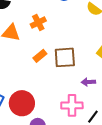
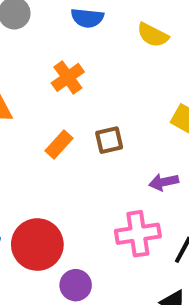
orange cross: (38, 22) -> (68, 77), moved
brown square: (65, 57) -> (109, 140), size x0.6

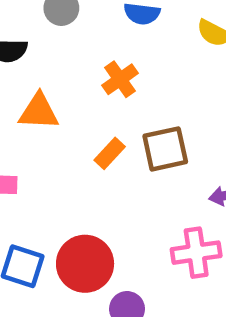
brown square: (109, 140) -> (165, 149), size x1.5

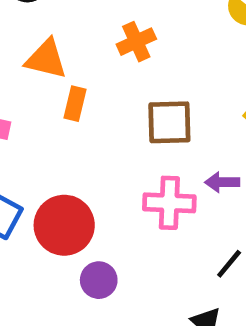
orange rectangle: (110, 153) -> (75, 104), moved, turned -40
pink cross: (196, 253) -> (169, 203), moved

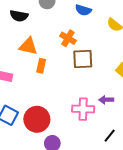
orange cross: (136, 42) -> (68, 38), turned -35
brown square: (169, 122) -> (83, 59), moved

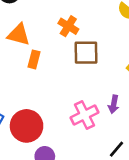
purple arrow: (106, 100) -> (114, 104), turned -80
pink cross: (83, 109) -> (84, 115), turned -30

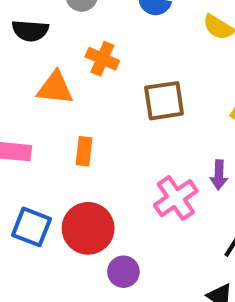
orange cross: (68, 26) -> (102, 59), moved
orange rectangle: (34, 59) -> (84, 151), moved

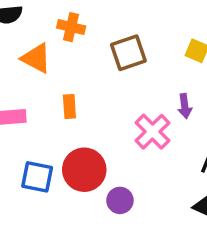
orange triangle: (55, 88) -> (36, 58), turned 32

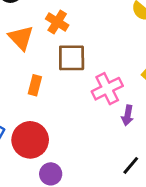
brown square: (128, 53) -> (72, 58), moved
pink cross: (152, 132) -> (107, 89), moved

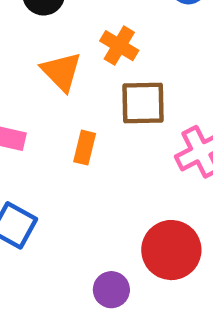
red circle: (30, 140) -> (171, 250), moved

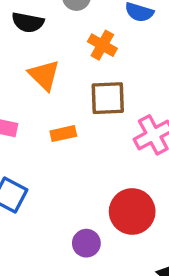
orange cross: (119, 46) -> (102, 45), moved
orange rectangle: (85, 148) -> (63, 134), turned 65

